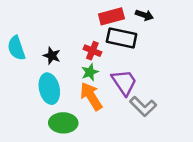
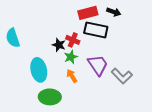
black star: (52, 56) -> (59, 45), moved
orange arrow: (91, 96) -> (72, 76), size x0.6
gray L-shape: (143, 106) -> (122, 76), moved

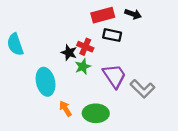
black rectangle: (96, 30) -> (112, 35), size x0.7
orange arrow: (72, 76) -> (65, 109), moved
green ellipse: (50, 97) -> (96, 113), moved

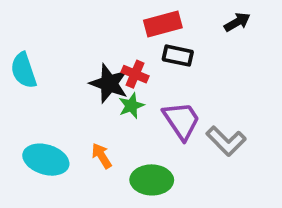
black arrow: (133, 14) -> (237, 22), moved, turned -49
black star: (69, 53) -> (109, 83), size x1.5
cyan ellipse: (46, 82) -> (46, 160), moved, turned -60
orange arrow: (65, 109) -> (102, 156), moved

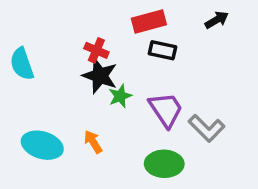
red cross: (135, 74) -> (96, 50), moved
green ellipse: (152, 180) -> (164, 164), moved

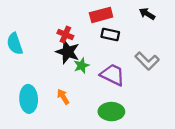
black arrow: (217, 20) -> (147, 14), turned -119
purple trapezoid: (166, 110) -> (113, 75), turned -30
gray L-shape: (207, 128) -> (147, 61), moved
cyan ellipse: (42, 145) -> (29, 99), turned 70

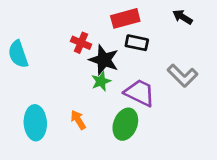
black star: (68, 52) -> (104, 60), moved
green ellipse: (111, 112) -> (125, 124), moved, turned -70

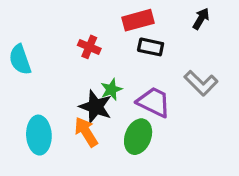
black arrow: (183, 17) -> (201, 19), turned 90
black star: (104, 60) -> (96, 107), moved
orange arrow: (78, 120) -> (86, 132), size x1.4

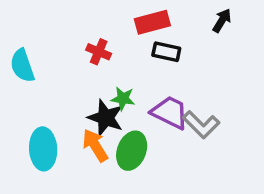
gray L-shape: (201, 83) -> (201, 125), moved
green star: (111, 89) -> (123, 99), turned 30
green ellipse: (138, 137) -> (132, 151), moved

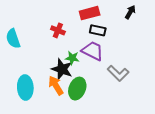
purple trapezoid: (170, 112) -> (93, 51), moved

